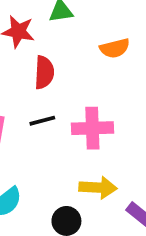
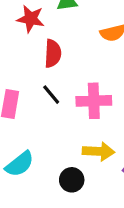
black line: (42, 121) -> (51, 95), turned 65

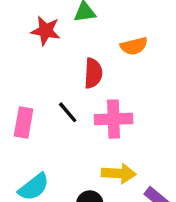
red semicircle: (53, 53) -> (93, 73), moved

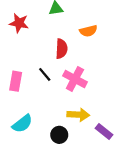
red star: (46, 31) -> (19, 23), moved
pink cross: (114, 119) -> (75, 79), turned 30

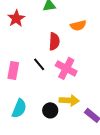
red star: (19, 23) -> (16, 18), turned 30
cyan semicircle: (22, 124) -> (19, 108), turned -30
black circle: (59, 135) -> (50, 110), moved

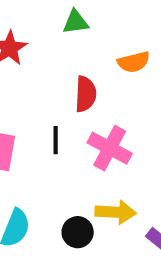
black line: (39, 64) -> (56, 140), turned 40

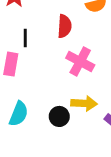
black line: (56, 140) -> (25, 38), moved

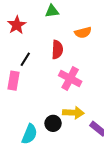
black line: (25, 38) -> (25, 59), turned 32
cyan semicircle: (19, 114) -> (30, 134), moved

